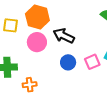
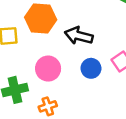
pink circle: (37, 42) -> (48, 69), moved

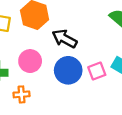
blue circle: (91, 68) -> (68, 70), size x1.5

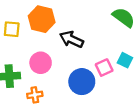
blue circle: (68, 70) -> (82, 82), moved

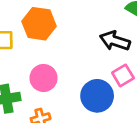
black arrow: (71, 39) -> (115, 41), moved

